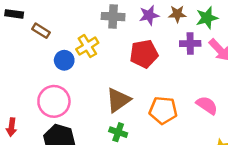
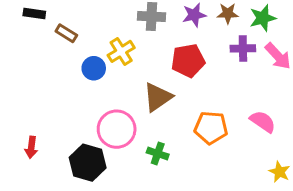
brown triangle: (118, 100) -> (158, 97), moved
pink circle: (54, 101) -> (117, 129), moved

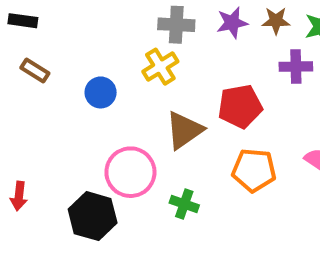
brown rectangle: (66, 33) -> (35, 71), moved
yellow cross: (121, 51) -> (160, 67), moved
red pentagon: (188, 61) -> (240, 106), moved

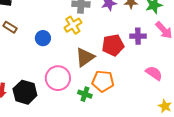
purple cross: (296, 67) -> (138, 36), moved
orange pentagon: (254, 170) -> (103, 81), moved
black hexagon: (93, 216) -> (25, 92), moved

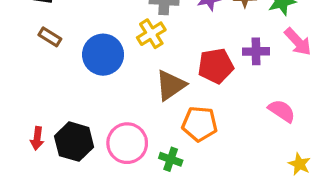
blue circle: (43, 38) -> (103, 55), size x1.6
pink circle: (58, 78) -> (127, 143), moved
green cross: (85, 94) -> (171, 159), moved

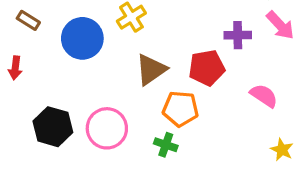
red pentagon: (216, 66) -> (207, 68), moved
red arrow: (37, 138) -> (15, 68), moved
green cross: (171, 159) -> (166, 145), moved

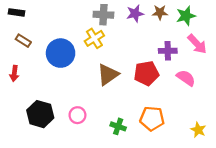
pink semicircle: (264, 96) -> (186, 78), moved
orange pentagon: (180, 109) -> (152, 119), moved
pink circle: (107, 128) -> (77, 115), size x0.6

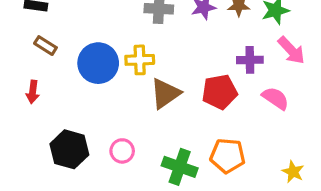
yellow cross: (94, 38) -> (140, 60), moved, turned 30
green cross: (118, 126) -> (180, 167), size x1.5

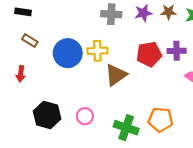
red pentagon: (220, 92) -> (149, 54), moved

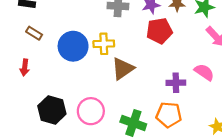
purple cross: (177, 51) -> (176, 83), moved
red pentagon: (149, 54) -> (159, 31), moved
pink circle: (85, 116) -> (91, 111), size x1.5

